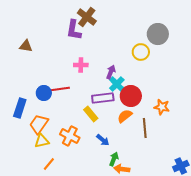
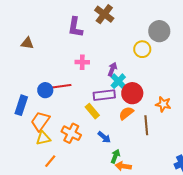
brown cross: (87, 17) -> (104, 14), moved

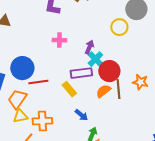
red line: (61, 86) -> (38, 82), moved
blue circle: (45, 90) -> (22, 68), size x1.5
brown line: (146, 125) -> (118, 89), moved
orange cross: (71, 133) -> (42, 121), moved, turned -30

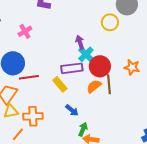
pink cross: (59, 40) -> (25, 31), moved, turned -32
purple arrow: (89, 47) -> (80, 42), turned -40
orange star: (140, 82) -> (132, 67), moved

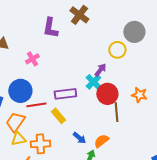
purple arrow: (80, 42) -> (100, 70), moved, turned 56
purple rectangle: (72, 68) -> (65, 94), moved
yellow rectangle: (60, 84) -> (58, 116), moved
orange semicircle: (94, 86) -> (101, 141), moved

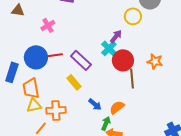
purple rectangle: (65, 94) -> (81, 60), turned 50
red line: (36, 105) -> (53, 55), moved
orange trapezoid: (15, 122) -> (31, 88), turned -45

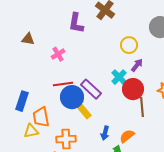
yellow circle: (133, 16) -> (129, 45), moved
purple arrow: (116, 36) -> (137, 65), moved
blue circle: (36, 57) -> (72, 97), moved
blue arrow: (95, 104) -> (105, 133), turned 64
yellow triangle: (34, 105) -> (31, 131), moved

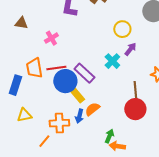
red circle: (133, 89) -> (135, 109), moved
orange trapezoid: (41, 117) -> (34, 68), moved
blue arrow: (105, 133) -> (79, 116), moved
orange semicircle: (127, 136) -> (92, 109), moved

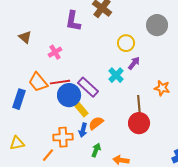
brown triangle: (21, 23) -> (25, 37), turned 32
orange trapezoid: (34, 68) -> (38, 82), turned -30
yellow triangle: (24, 115) -> (17, 143), moved
green arrow: (109, 136) -> (96, 150), moved

